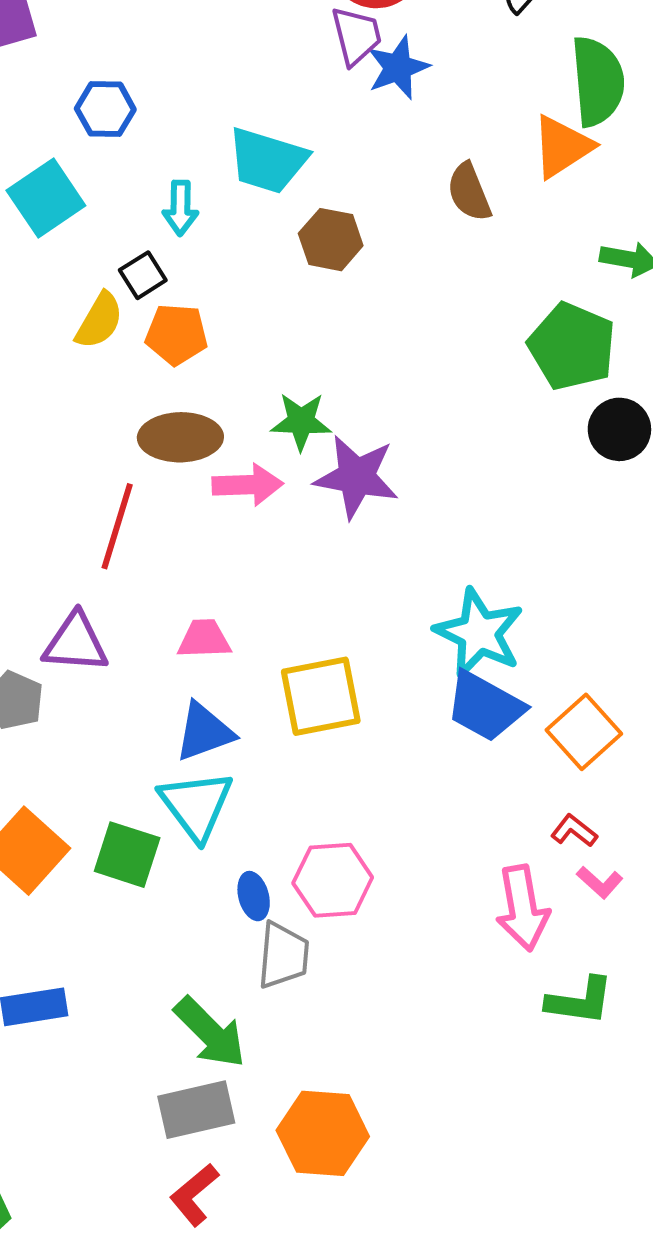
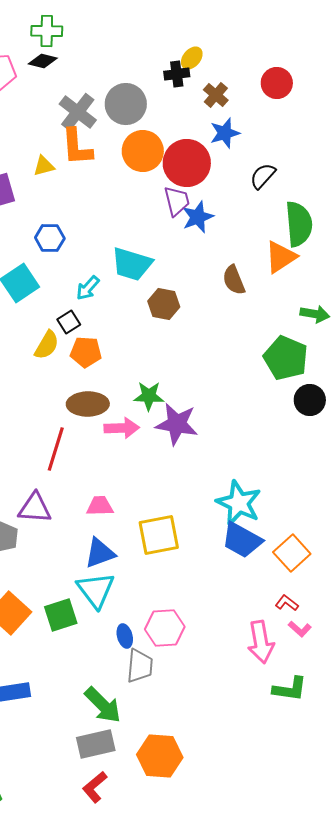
cyan arrow: (180, 208) -> (88, 288), turned 40
green square: (127, 855) -> (61, 615), turned -36

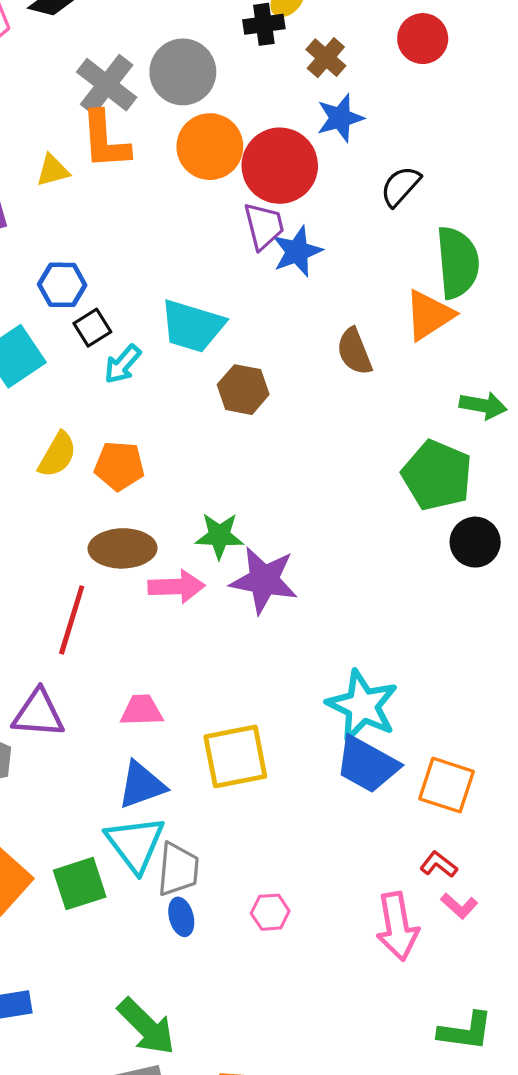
black square: (69, 322) -> (92, 328), moved
orange square: (292, 553) -> (447, 785), turned -30
pink hexagon: (165, 628) -> (270, 912), moved, size x0.6
gray trapezoid: (140, 666) -> (178, 869), moved
green L-shape: (290, 689) -> (466, 1031), moved

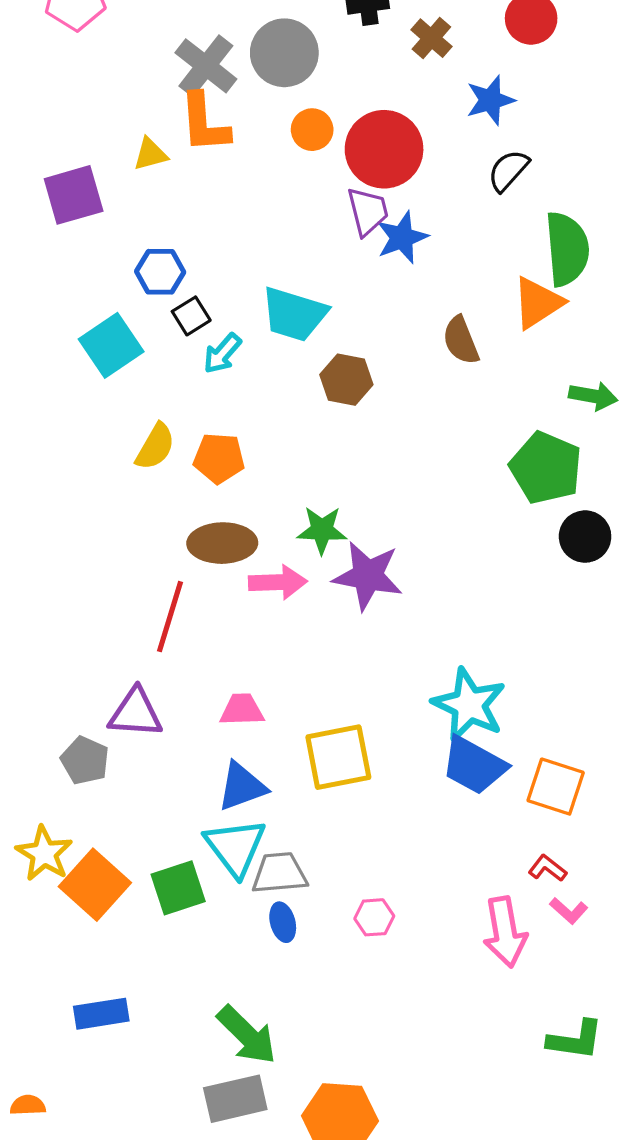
blue star: (340, 118) -> (490, 100), moved
orange circle: (210, 147) -> (312, 130), size x0.6
gray trapezoid: (178, 869) -> (279, 873), turned -100

